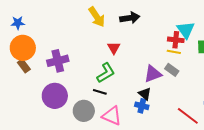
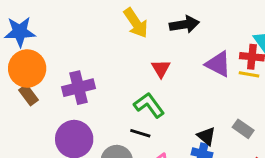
blue star: (18, 23) -> (20, 32), size x1.5
gray rectangle: (172, 70) -> (243, 129), moved
green L-shape: (106, 73) -> (149, 105), turned -95
purple triangle: (153, 74) -> (218, 64), moved, turned 48

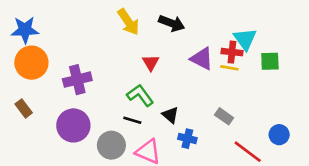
black arrow: (184, 24) -> (172, 23), turned 30
brown rectangle: (29, 95) -> (24, 108), moved
black triangle: (206, 136) -> (170, 115), moved

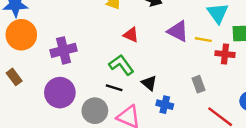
red cross: (232, 52) -> (225, 54), moved
red triangle: (151, 63) -> (131, 35), turned -35
gray rectangle: (224, 116) -> (198, 84), turned 35

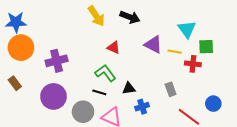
black triangle: (149, 83) -> (129, 88), turned -48
blue cross: (165, 105) -> (142, 107), turned -32

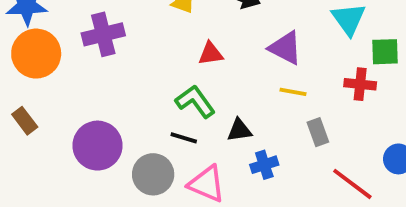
red triangle: (114, 48) -> (211, 54), turned -32
yellow line: (175, 52) -> (293, 92), moved
purple cross: (57, 61) -> (103, 34), moved

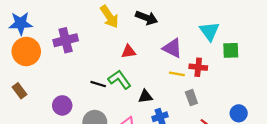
red cross: (360, 84) -> (198, 67), moved
black line: (184, 138) -> (98, 84), moved
purple circle: (98, 146) -> (62, 105), size x0.7

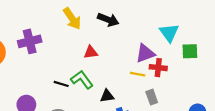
purple triangle: (172, 48) -> (145, 53), moved, turned -48

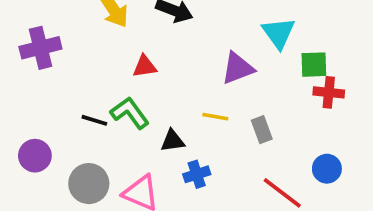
red cross: (158, 68) -> (329, 92), moved
yellow line: (138, 74) -> (215, 117), moved
gray rectangle: (152, 97) -> (262, 130), moved

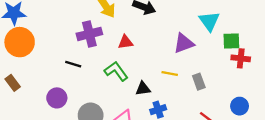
purple cross: (40, 48) -> (89, 34), moved
black line: (94, 120) -> (73, 64), moved

